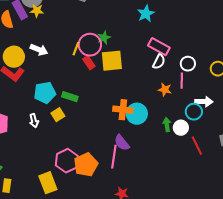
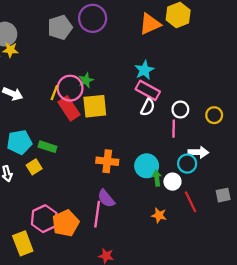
cyan star: (146, 14) -> (144, 70), moved
red rectangle: (89, 63) -> (69, 108), size x1.5
orange star: (165, 90) -> (159, 215), moved
cyan circle: (137, 114) -> (147, 166), moved

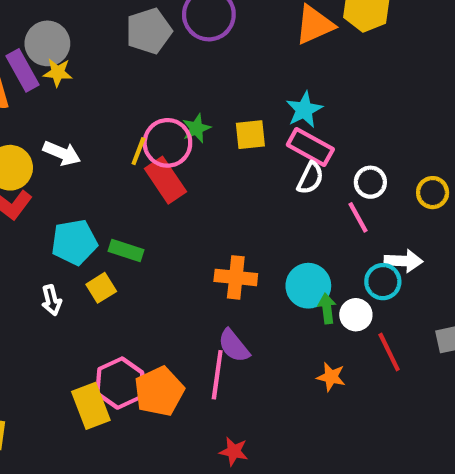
yellow square: (95, 106) -> (250, 135), moved, size x0.7
pink line: (174, 129) -> (358, 217), turned -30
yellow rectangle: (23, 243) -> (91, 406), moved

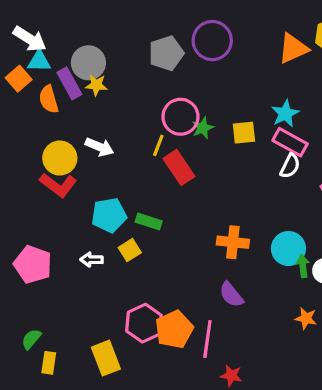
pink circle: (167, 143) -> (180, 117), moved
white arrow: (52, 300) -> (92, 260), turned 105
pink line: (217, 375) -> (207, 339), moved
yellow rectangle: (91, 406) -> (106, 358), moved

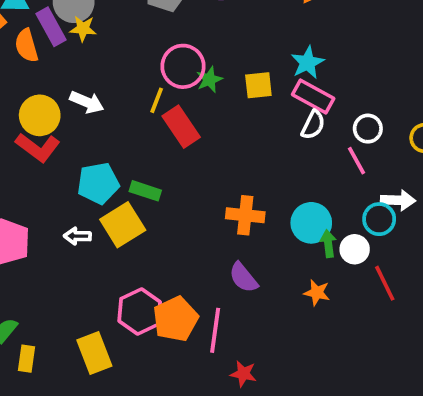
yellow square: (130, 250) -> (123, 225), size x1.6
orange star: (306, 318) -> (317, 293), moved

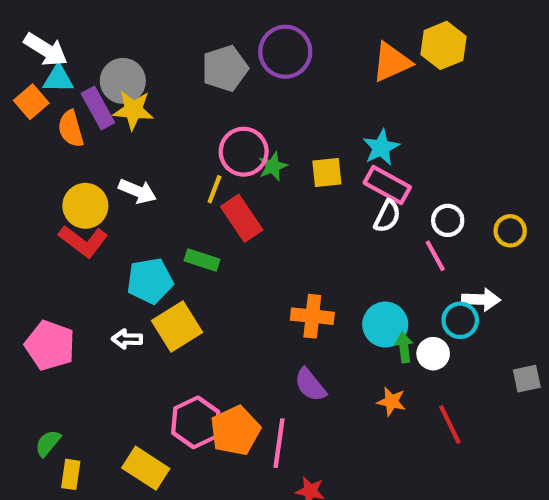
yellow star: (83, 29) -> (133, 110), size x1.4
green rectangle: (145, 191) -> (202, 260), moved
red line: (385, 283) -> (450, 424), moved
yellow rectangle: (94, 353) -> (146, 468), turned -36

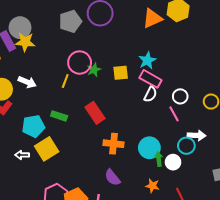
red rectangle: (242, 218) -> (95, 113), moved

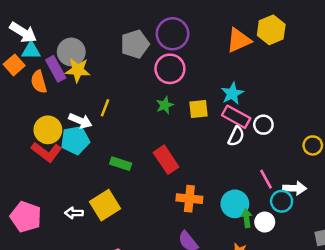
pink circle: (80, 63) -> (170, 69), moved
yellow line: (65, 81) -> (105, 108), moved
white circle: (180, 96) -> (263, 125), moved
pink line: (174, 114) -> (266, 179), moved
cyan pentagon: (33, 126) -> (75, 140), moved

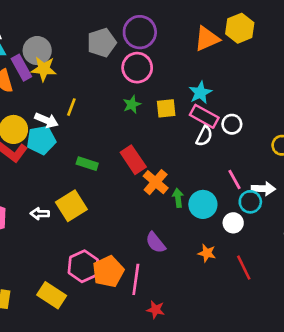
orange cross: (189, 199) -> (156, 182), moved, turned 35
green arrow: (247, 218) -> (178, 198), moved

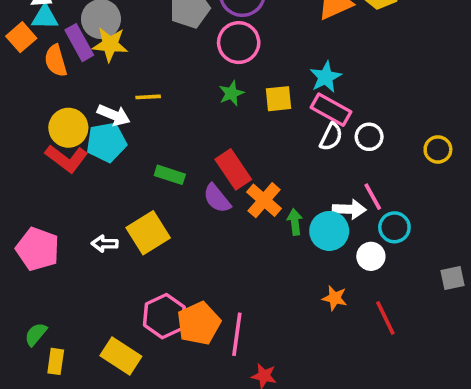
yellow line: (71, 107) -> (148, 97), turned 66
white circle: (232, 124) -> (369, 137), moved
white arrow: (263, 189) -> (349, 209), moved
purple semicircle: (156, 243) -> (217, 198), moved

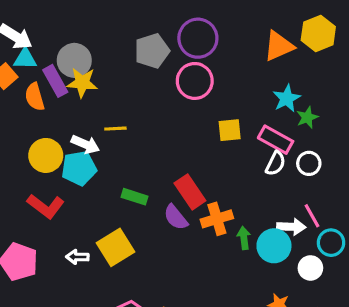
cyan star: (326, 77) -> (287, 98), moved
green star: (231, 93) -> (307, 117), moved
red L-shape: (67, 159) -> (46, 206), moved
orange cross: (264, 200) -> (217, 219), turned 32

